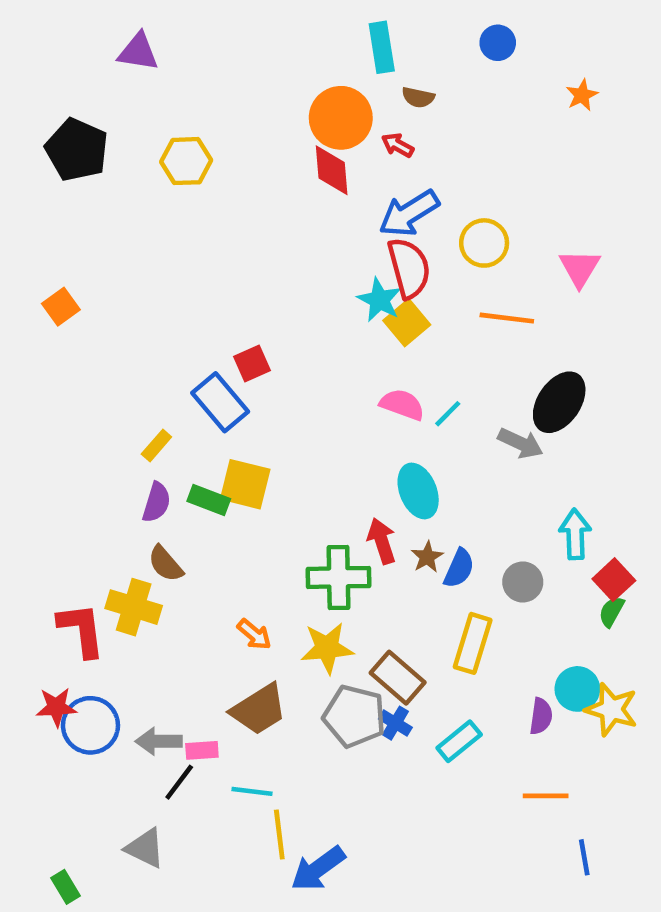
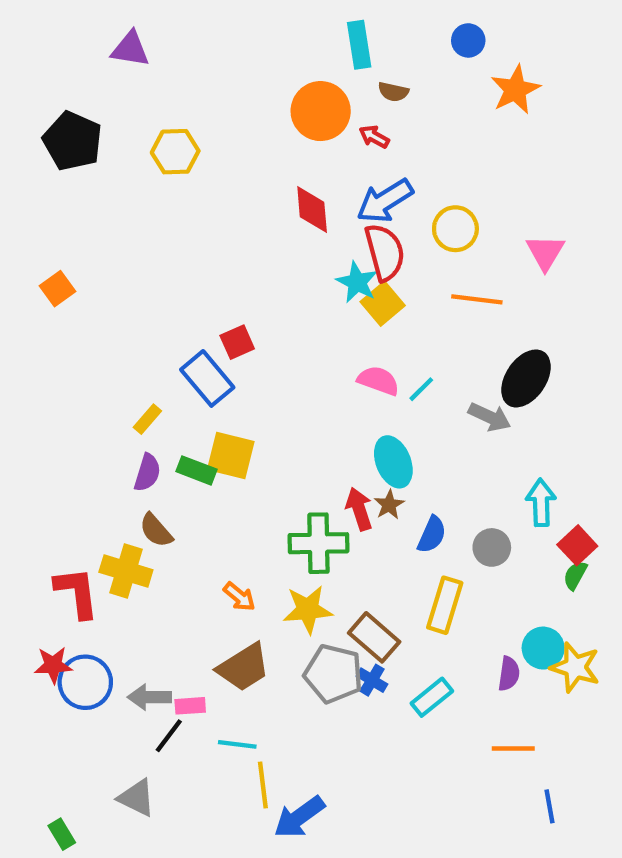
orange star: (582, 95) -> (515, 90), moved, size x1.6
red diamond: (332, 170) -> (312, 209), moved
brown star: (427, 557) -> (389, 505), moved

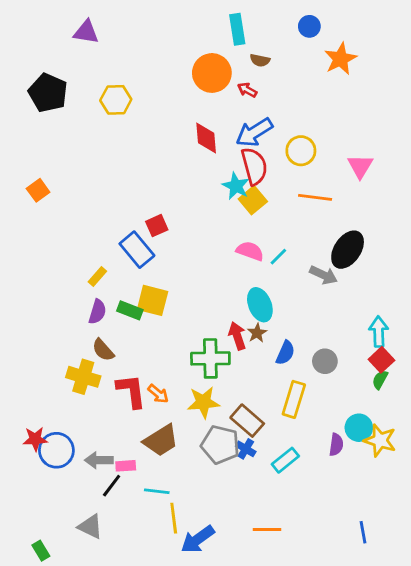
cyan arrow: (541, 503) -> (379, 332), moved
red L-shape: (77, 592) -> (131, 391), moved
orange line: (513, 749) -> (267, 529), moved

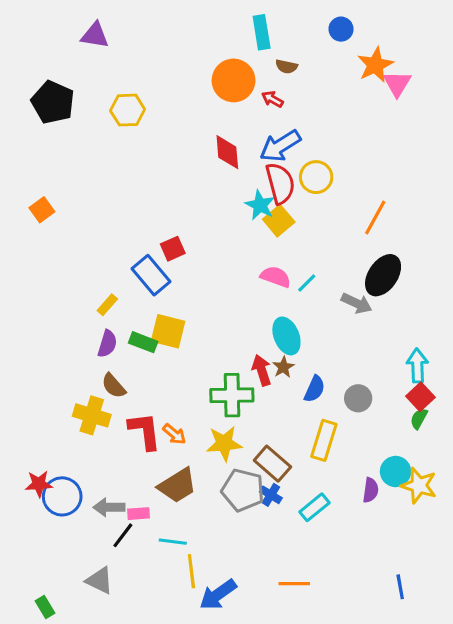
yellow circle: (301, 151) -> (316, 177), moved
pink triangle: (360, 166) -> (397, 84), moved
orange line: (315, 197) -> (375, 218), moved, turned -68

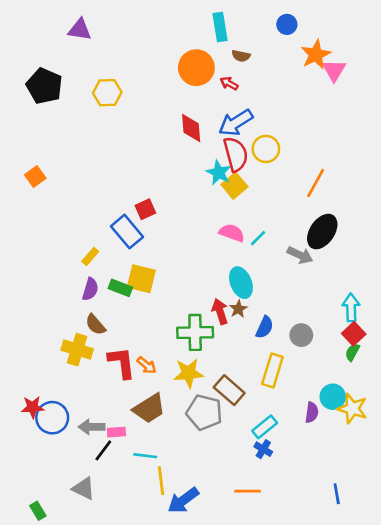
blue cross: (271, 495) -> (263, 449), moved

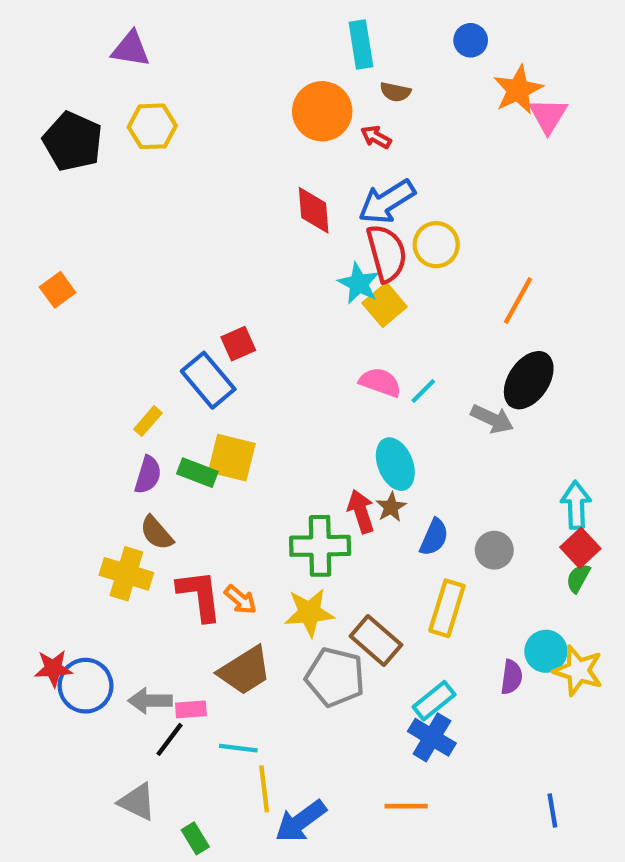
yellow hexagon: (107, 93) -> (152, 126), moved
blue cross: (263, 449) -> (432, 737), size x1.5
green rectangle: (38, 511) -> (195, 838), moved

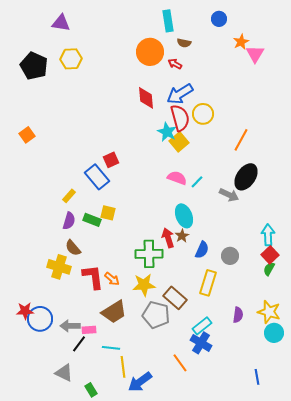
orange star: (518, 90) -> (241, 42), size x0.7
yellow square: (232, 458) -> (108, 213), size x0.7
cyan circle: (546, 651) -> (274, 333), moved
orange line: (406, 806) -> (180, 363), moved, turned 54

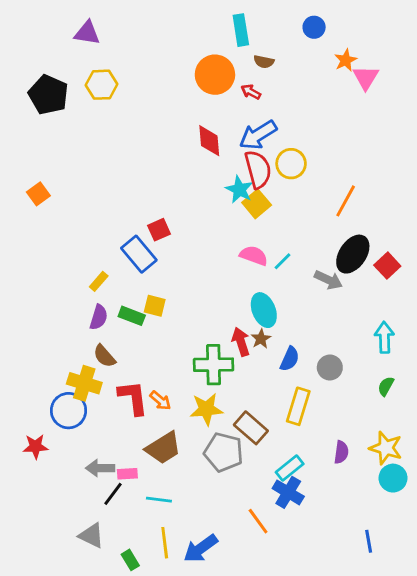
red square: (270, 255) -> (387, 266), moved
blue circle: (40, 319) -> (69, 411), moved
yellow line: (123, 367) -> (165, 543), moved

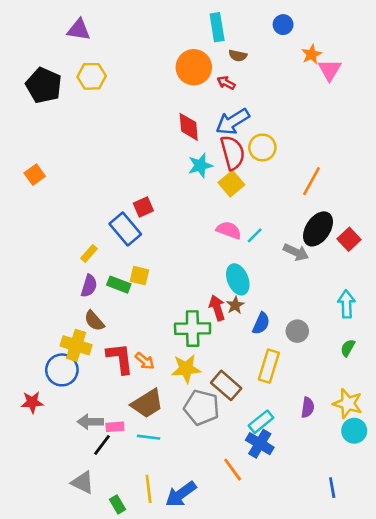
cyan star: (239, 189) -> (200, 166), moved, turned 30
cyan line: (159, 500) -> (149, 437), moved

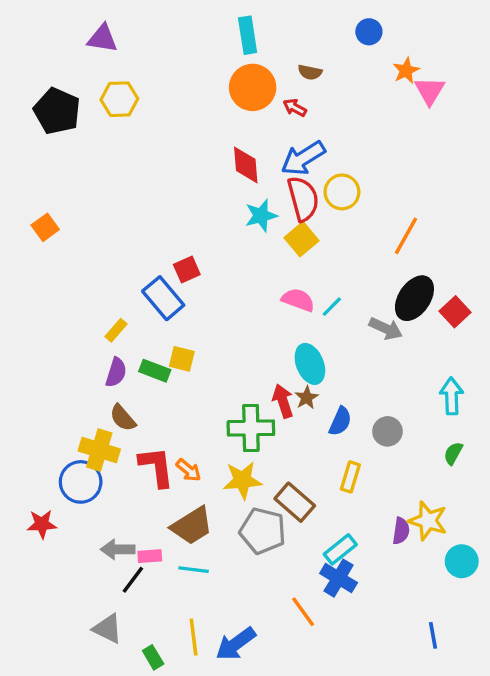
cyan rectangle: (217, 27) -> (248, 35), moved
yellow rectangle: (269, 366) -> (350, 477), size x0.7
yellow star: (348, 404) -> (428, 521), moved

